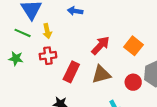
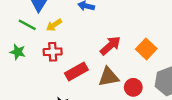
yellow arrow: (47, 31) -> (54, 25), turned 64
red rectangle: (71, 72) -> (76, 71), turned 30
red circle: (133, 82) -> (133, 87), moved

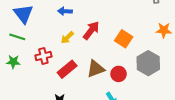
yellow arrow: (54, 25) -> (67, 38), moved
red arrow: (110, 46) -> (91, 30), moved

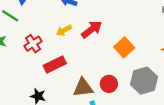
red cross: (43, 56) -> (33, 44), turned -35
brown triangle: (96, 69) -> (83, 88), moved

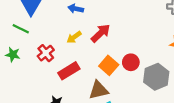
orange square: (124, 47) -> (109, 65), moved
red circle: (109, 84) -> (131, 62), moved

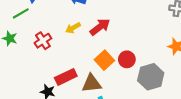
green line: (21, 29) -> (21, 13), turned -63
red rectangle: (69, 71) -> (66, 77), moved

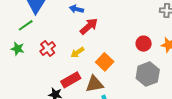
red arrow: (100, 27) -> (89, 26), moved
yellow arrow: (73, 28) -> (77, 52), moved
red circle: (127, 59) -> (144, 44), moved

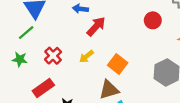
red circle: (144, 44) -> (153, 20), moved
red rectangle: (71, 80) -> (43, 88), moved

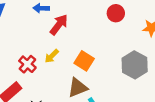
red cross: (53, 56) -> (27, 64), moved

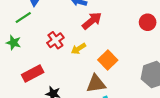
red cross: (27, 64) -> (55, 40), moved

